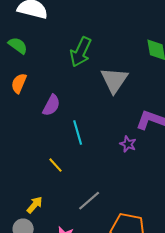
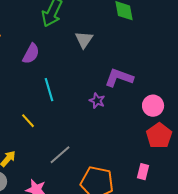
gray triangle: (114, 80) -> (84, 40), size x0.7
purple semicircle: (51, 105) -> (31, 54), moved

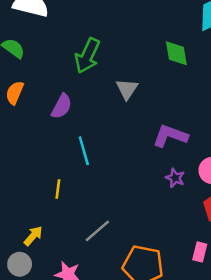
purple star: (97, 101) -> (175, 178), moved
yellow line: (28, 121) -> (58, 189), turned 49

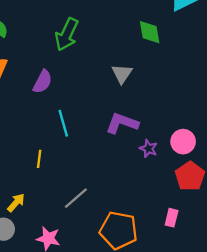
gray triangle: (127, 89) -> (122, 74), moved
purple L-shape: (170, 136) -> (122, 123), moved

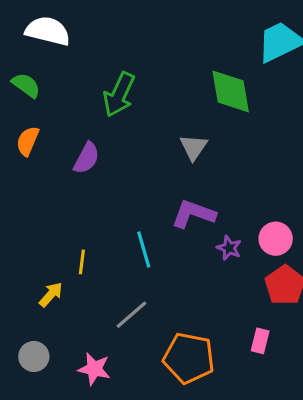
green diamond: (150, 32) -> (231, 91), size x1.4
cyan line: (63, 123) -> (144, 250), moved
yellow arrow: (16, 203) -> (51, 294), moved

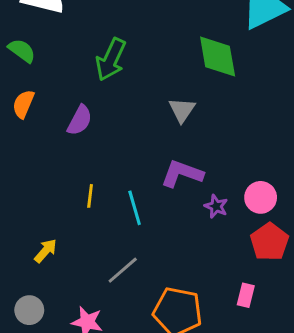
yellow line: (82, 262) -> (90, 196), moved

